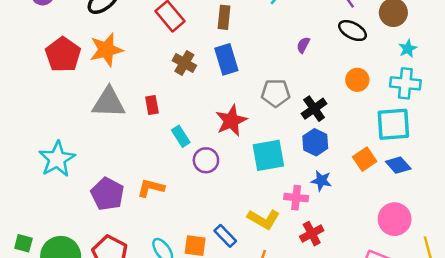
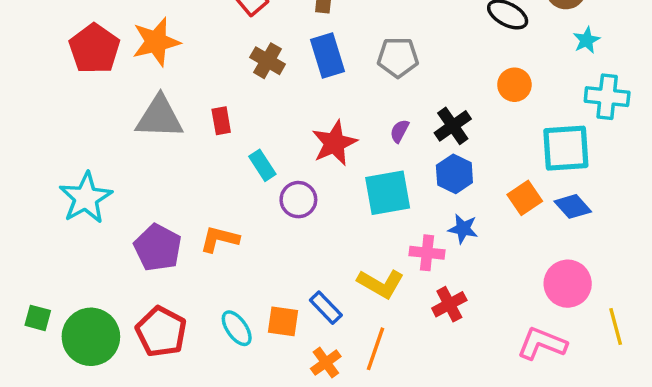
purple semicircle: (303, 45) -> (400, 131), moved
cyan cross: (405, 83) -> (607, 97), moved
gray pentagon: (276, 93) -> (398, 57), moved

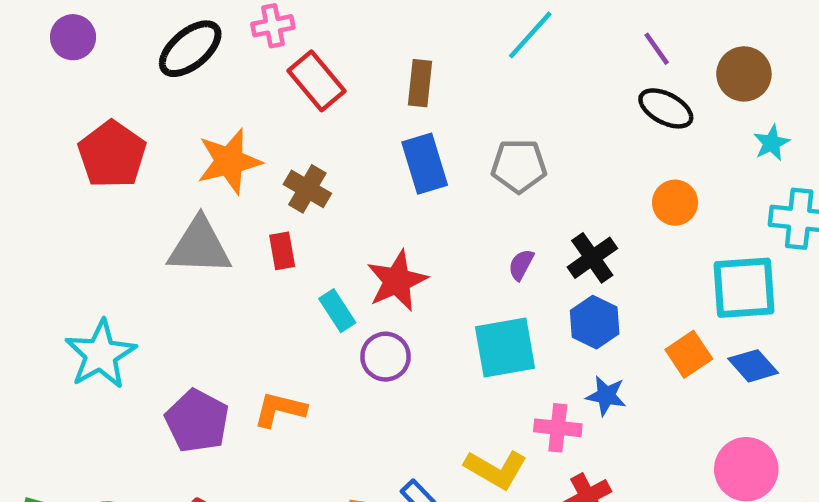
orange star: (156, 42) -> (229, 161), moved
brown cross: (268, 61) -> (307, 189), moved
red star: (334, 143) -> (397, 281), moved

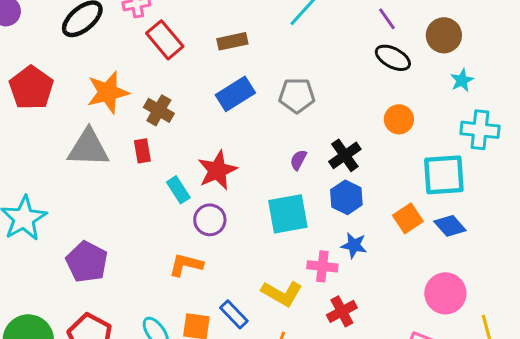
brown rectangle: (420, 83) -> (232, 41), turned 72
blue rectangle: (425, 164) -> (235, 94), turned 75
orange L-shape: (280, 409) -> (186, 265), moved

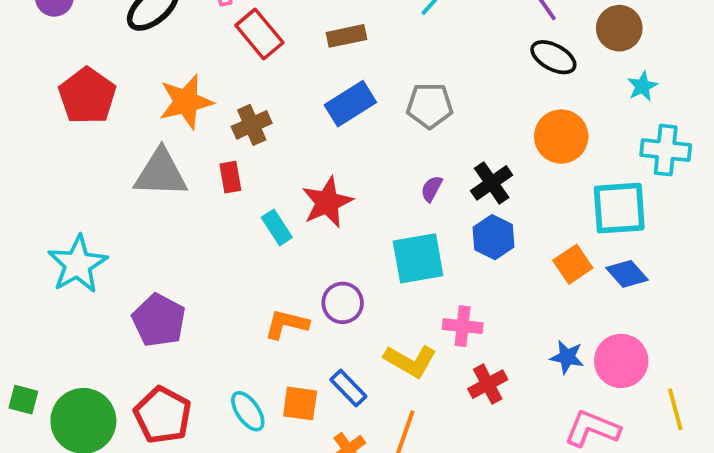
brown cross: (159, 110) -> (252, 125), turned 36
orange circle: (399, 119) -> (561, 137), size x1.4
purple circle: (210, 220) -> (343, 303), moved
blue star: (354, 245) -> (567, 357), moved

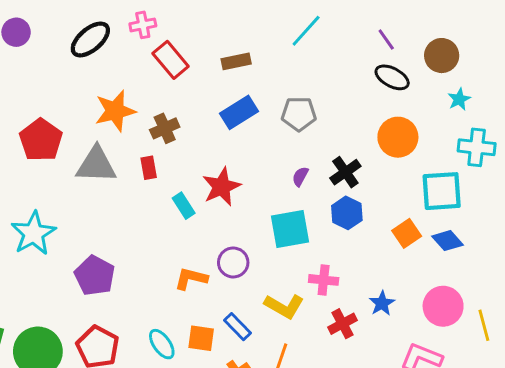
red pentagon: (87, 96) -> (41, 140), moved
blue star: (567, 357) -> (382, 303), moved, turned 30
yellow line: (675, 409) -> (484, 325), moved

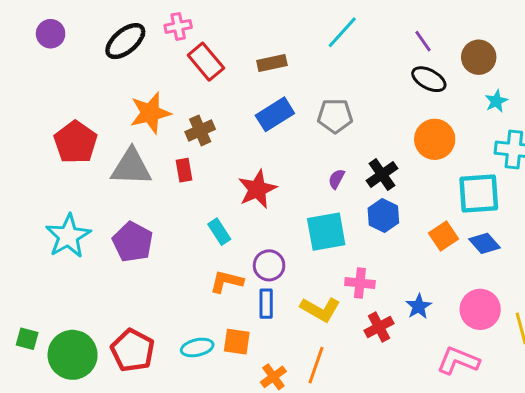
cyan rectangle: (184, 206) -> (219, 232), moved
purple pentagon: (95, 276) -> (133, 242), moved
blue rectangle: (238, 327) -> (266, 304), moved, turned 44
cyan ellipse: (162, 344) -> (197, 347), turned -68

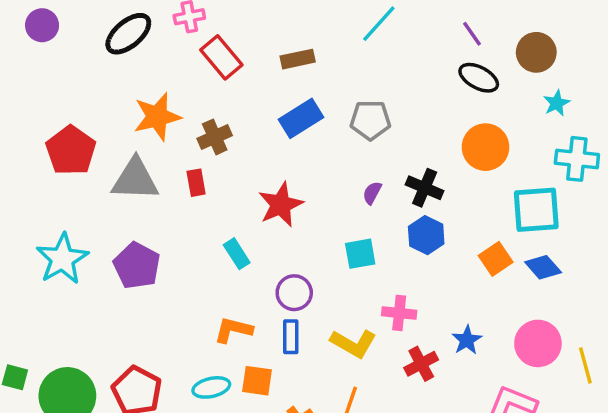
black cross: (382, 174) -> (425, 188), turned -32
cyan square: (326, 232) -> (360, 254), size x0.7
orange L-shape: (227, 282) -> (233, 330), moved

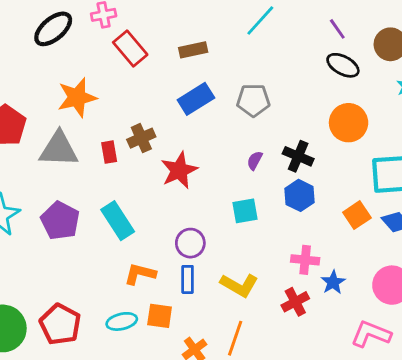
brown cross: (215, 137) -> (141, 138), moved
cyan rectangle: (237, 254) -> (118, 221), moved, size x1.5
pink cross: (399, 313) -> (305, 260), moved

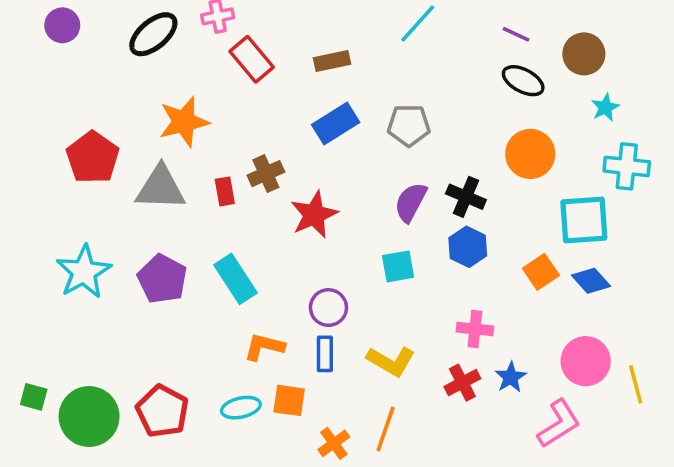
purple line: (337, 29) -> (516, 34), turned -30
purple semicircle: (255, 160) -> (411, 202), size x1.6
blue star: (333, 282) -> (511, 377), moved
pink L-shape: (371, 334) -> (559, 424), turned 126

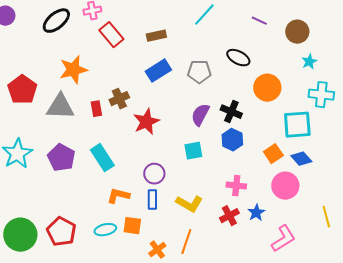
black ellipse: (523, 81) -> (238, 58), moved
pink circle: (586, 361) -> (285, 186), moved

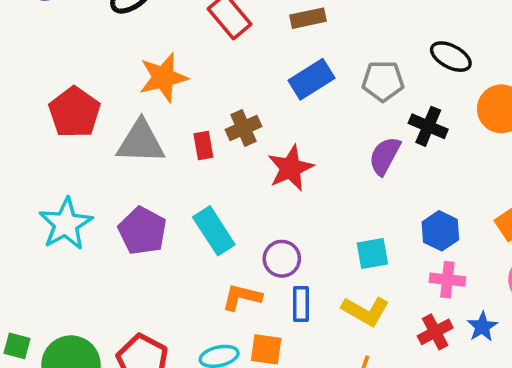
black cross: (231, 112) -> (428, 126), moved
blue hexagon: (232, 140) -> (440, 231), moved
cyan square: (193, 151) -> (372, 253), moved
purple circle: (154, 174) -> (282, 259), moved

